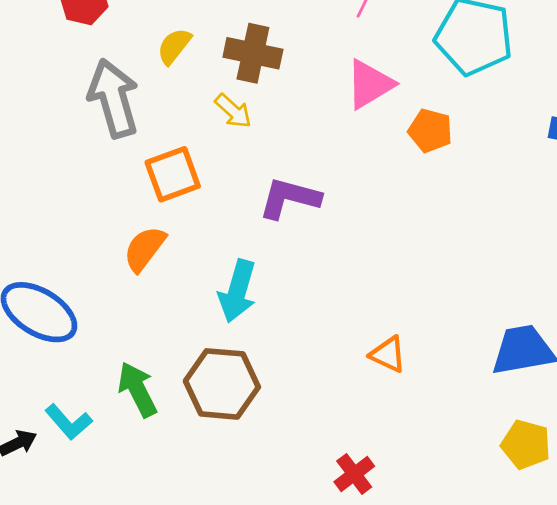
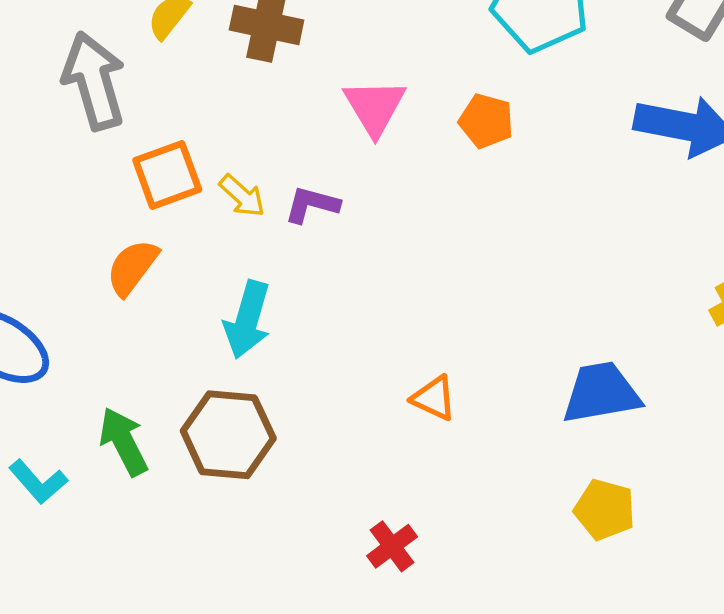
pink triangle: (370, 84) -> (375, 107), moved, turned -30
yellow arrow: (233, 111) -> (242, 196), moved
purple L-shape: (289, 198) -> (312, 205), size x0.7

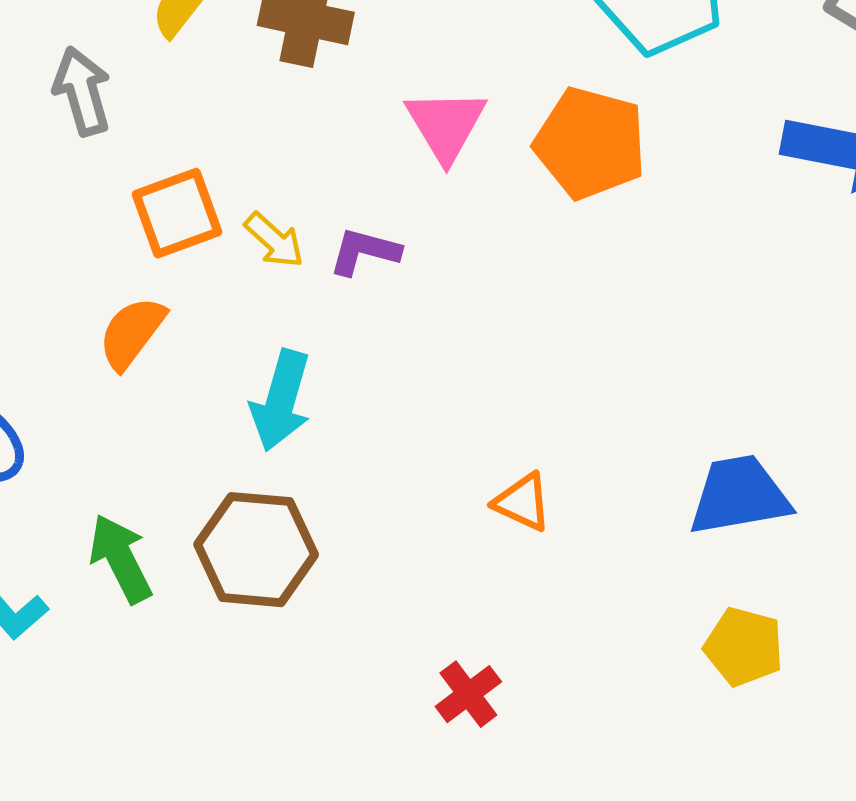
gray arrow: (94, 81) -> (82, 91), size x0.7
orange pentagon: (486, 121) -> (590, 143), size x1.6

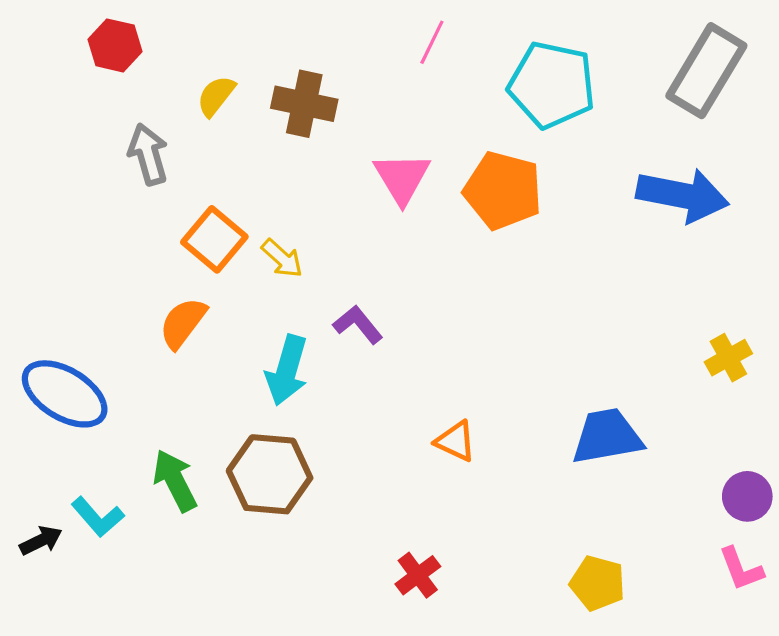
orange square: (177, 213) -> (214, 239), turned -30
purple L-shape: (364, 252) -> (358, 325), moved, turned 36
yellow pentagon: (744, 647) -> (598, 583), moved

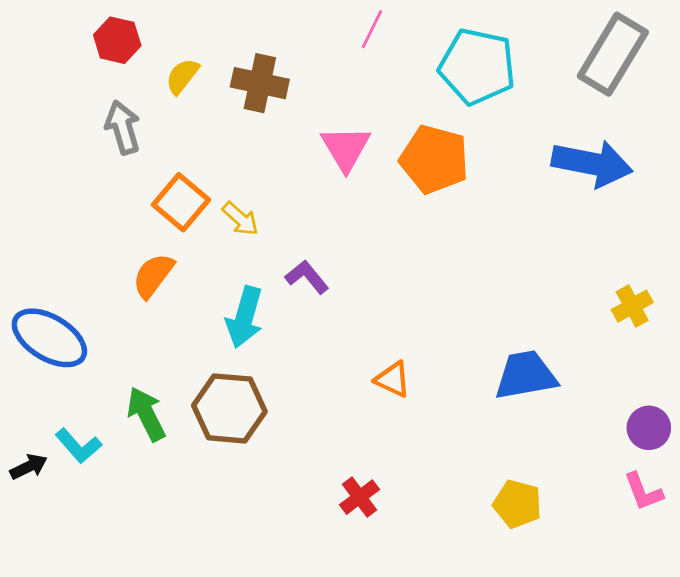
red hexagon: (115, 45) -> (117, 40), moved

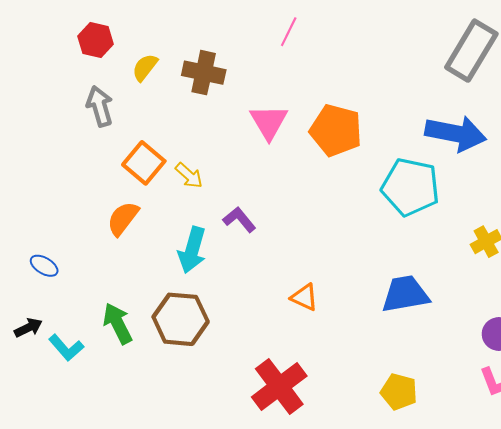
cyan pentagon: (477, 67) -> (410, 187), moved
blue ellipse: (49, 338) -> (44, 266), size x0.5
black arrow: (29, 467) -> (28, 328), moved
red cross: (360, 497) -> (279, 386), size x1.8

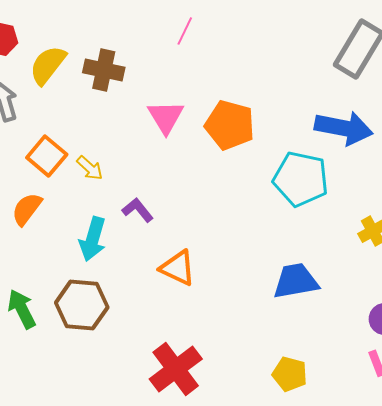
yellow semicircle: (145, 67) -> (48, 65), size x1.5
orange triangle: (304, 297) -> (178, 268), moved, size x1.4

